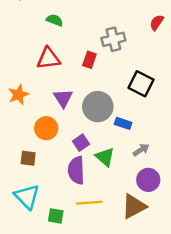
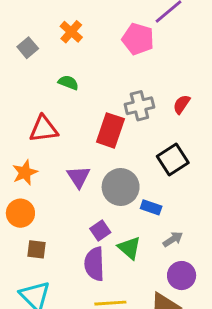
red semicircle: (157, 22) -> (182, 104), moved
red triangle: (49, 59) -> (44, 129), moved
red rectangle: (89, 60) -> (110, 130), size x1.6
black square: (141, 84) -> (173, 159), turned 30
orange circle: (46, 128) -> (20, 213), moved

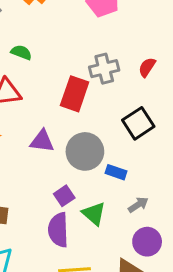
green semicircle: (68, 83) -> (21, 52), moved
purple triangle: (79, 177) -> (42, 141), turned -50

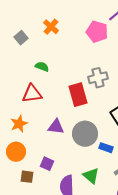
red rectangle: (75, 94) -> (78, 95), turned -35
purple square: (64, 196) -> (47, 164), moved, turned -32

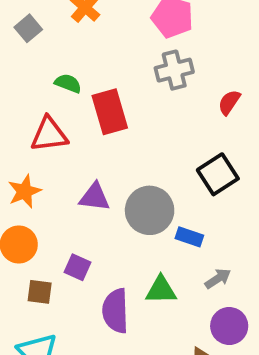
gray cross: (98, 78) -> (174, 70), moved
red rectangle: (78, 95) -> (110, 112), moved
green triangle: (91, 176) -> (161, 290), turned -42

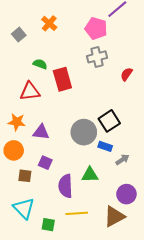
black square: (218, 174) -> (109, 121), moved
orange star: (24, 191) -> (17, 122), turned 30
purple triangle: (95, 197) -> (41, 132), moved
gray arrow: (218, 279) -> (122, 160), moved

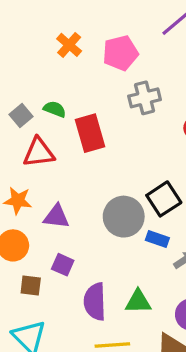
pink pentagon: (96, 28) -> (120, 53), moved, turned -30
gray square: (19, 35) -> (21, 116), moved
green triangle: (90, 175) -> (138, 302), moved

